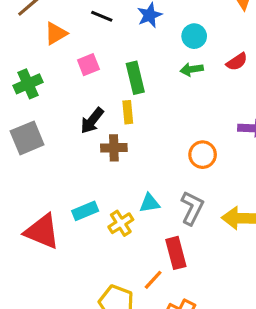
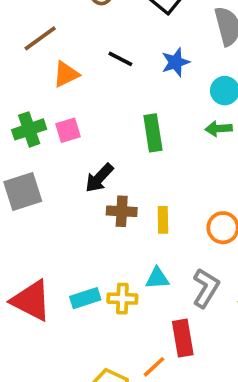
pink square: (88, 65) -> (68, 130), moved
yellow rectangle: (128, 112) -> (163, 220), moved
cyan rectangle: (85, 211) -> (85, 298), moved
yellow cross: (121, 223) -> (122, 299), turned 30

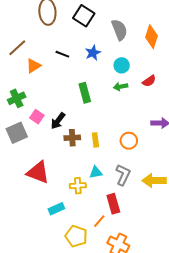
pink square: (68, 130) -> (37, 117), moved, turned -32
cyan rectangle: (85, 298) -> (56, 209), moved
red triangle: (31, 301) -> (38, 172), moved

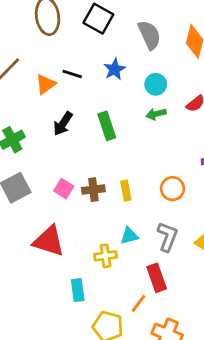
orange triangle: (33, 66) -> (46, 84), moved
pink square: (37, 117) -> (64, 189), moved
black arrow: (58, 121) -> (63, 124), moved
cyan rectangle: (56, 209) -> (78, 290), turned -70

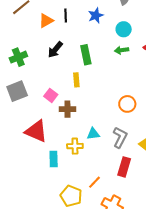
black line: (72, 74) -> (66, 16), turned 64
brown cross: (93, 190) -> (67, 109), moved
yellow rectangle: (126, 191) -> (76, 80), moved
red rectangle: (157, 278) -> (124, 167), moved, turned 30
cyan rectangle: (78, 290) -> (54, 159), moved

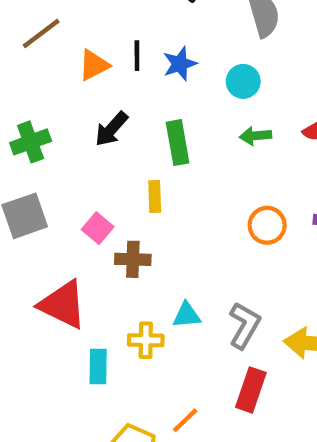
blue star: (96, 15) -> (180, 64), moved
cyan circle: (124, 29) -> (243, 81), moved
orange circle: (127, 104) -> (267, 225), moved

